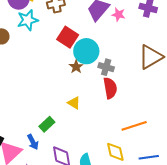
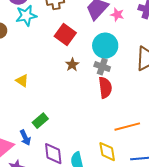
cyan circle: (86, 51) -> (105, 46), moved
yellow triangle: (74, 103) -> (22, 81), moved

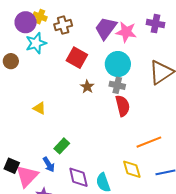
pink star: (117, 15) -> (126, 32), size x1.5

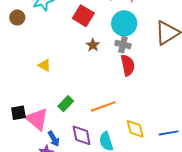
orange line: (149, 142) -> (103, 106), moved
blue arrow: (49, 165) -> (54, 139), moved
black square: (12, 166) -> (18, 113), moved, turned -35
pink triangle: (27, 176) -> (37, 119), moved, turned -35

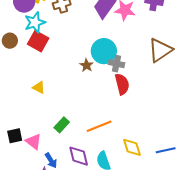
red square: (83, 16) -> (38, 41), moved
cyan circle: (124, 23) -> (104, 51), moved
pink triangle: (37, 119) -> (34, 141), size x0.7

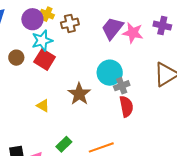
gray cross: (117, 64) -> (122, 86), turned -35
brown star: (87, 65) -> (79, 94), moved, size x1.6

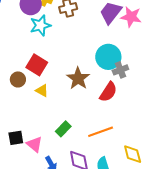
brown circle: (16, 58) -> (18, 79), moved
red square: (45, 59) -> (37, 65), moved
red semicircle: (126, 106) -> (108, 92), moved, turned 45

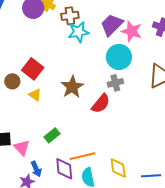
cyan star: (40, 25) -> (79, 32), moved
cyan circle: (108, 57) -> (119, 57), moved
orange line: (101, 132) -> (83, 156), moved

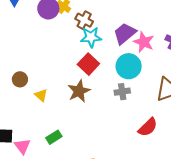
brown cross: (70, 16) -> (84, 20), turned 30
red square: (33, 69) -> (88, 64), moved
red semicircle: (101, 104) -> (148, 127), moved

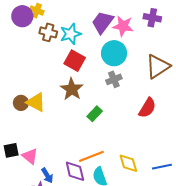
brown cross: (84, 20) -> (48, 32), moved
brown circle: (20, 79) -> (21, 103), moved
yellow triangle: (41, 95) -> (36, 102), size x1.5
green rectangle: (54, 137) -> (95, 114), moved

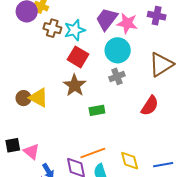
green rectangle: (95, 114) -> (97, 110), turned 35

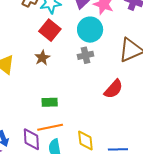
brown star: (75, 85) -> (42, 58), size x0.7
green rectangle: (97, 110) -> (50, 102), moved

